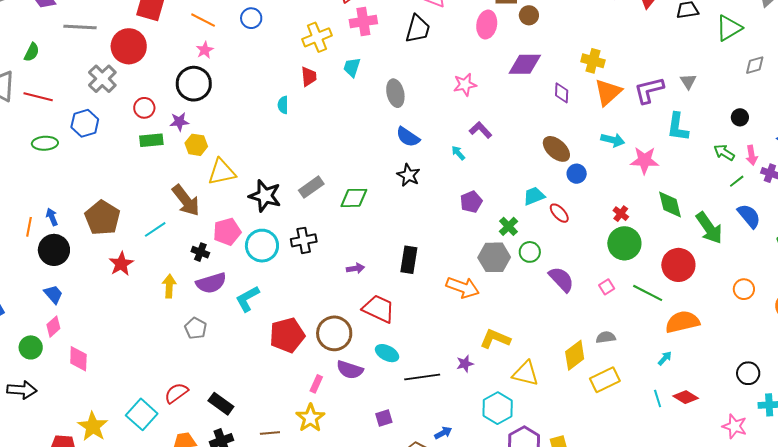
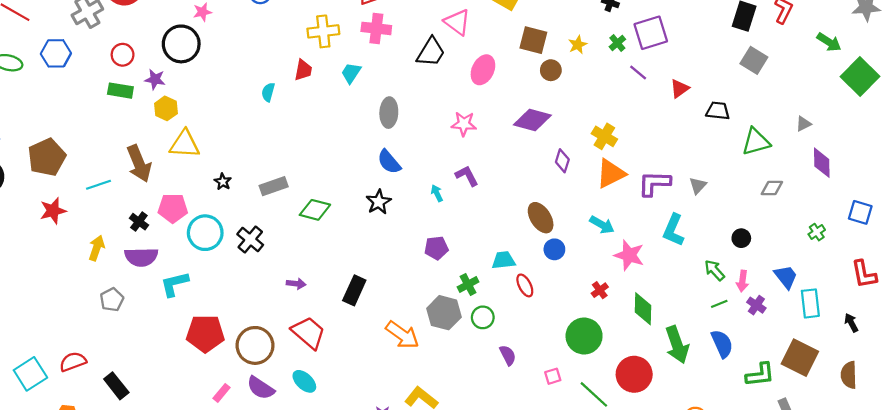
pink ellipse: (487, 25) -> (483, 70), moved
black star: (265, 196) -> (223, 182), size x0.5
red cross: (621, 214) -> (600, 290), moved
black cross: (304, 240) -> (250, 239), turned 35
purple semicircle: (561, 279) -> (508, 355), size x0.7

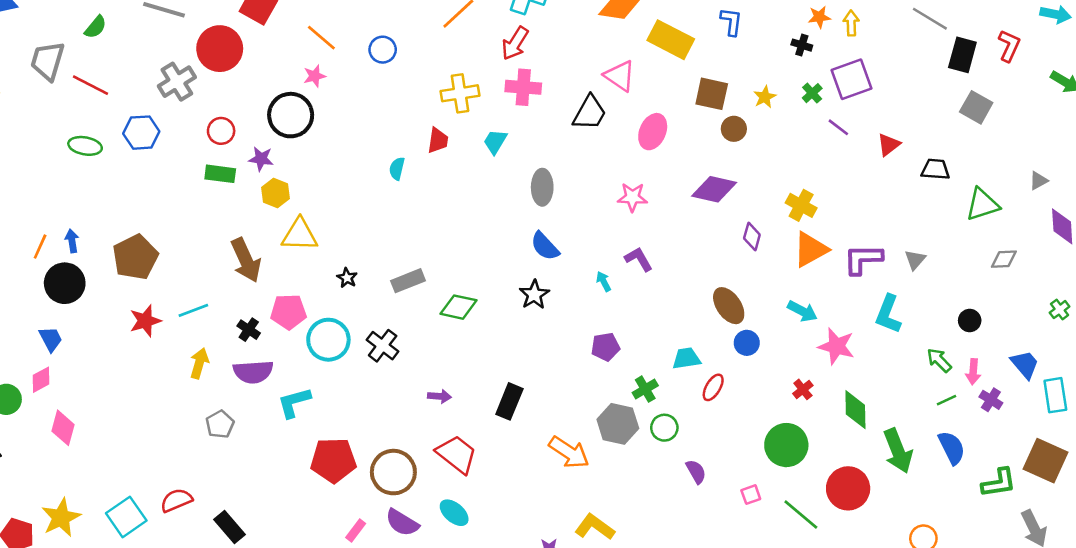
cyan line: (99, 185) -> (193, 310), moved
red ellipse: (525, 285) -> (713, 387), turned 60

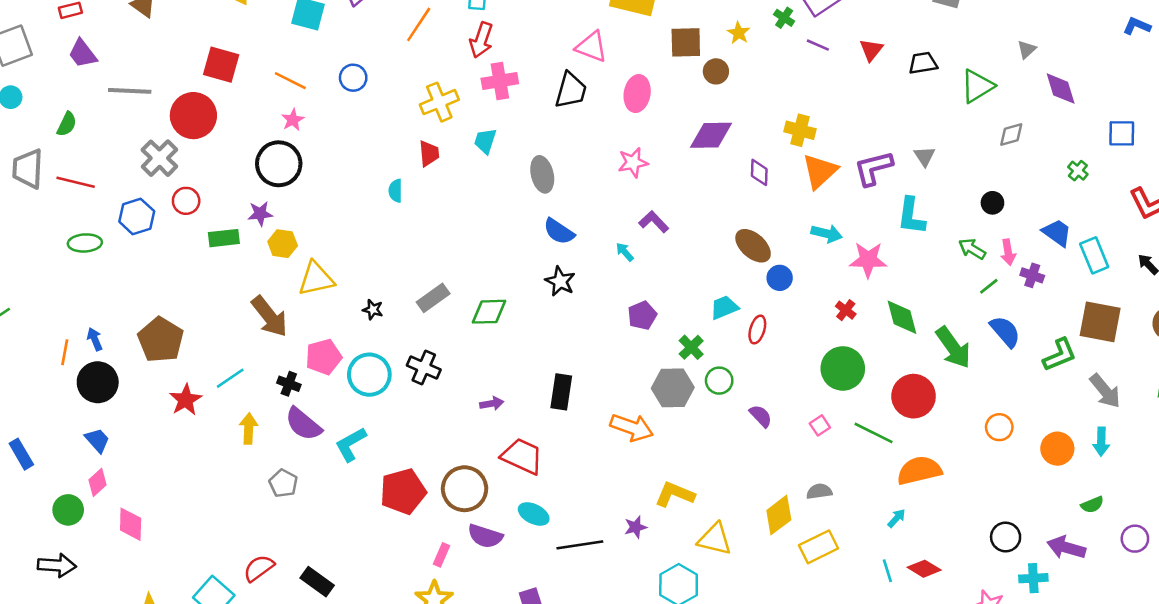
red circle: (221, 131) -> (186, 201), moved
purple semicircle: (253, 372) -> (303, 424), turned 57

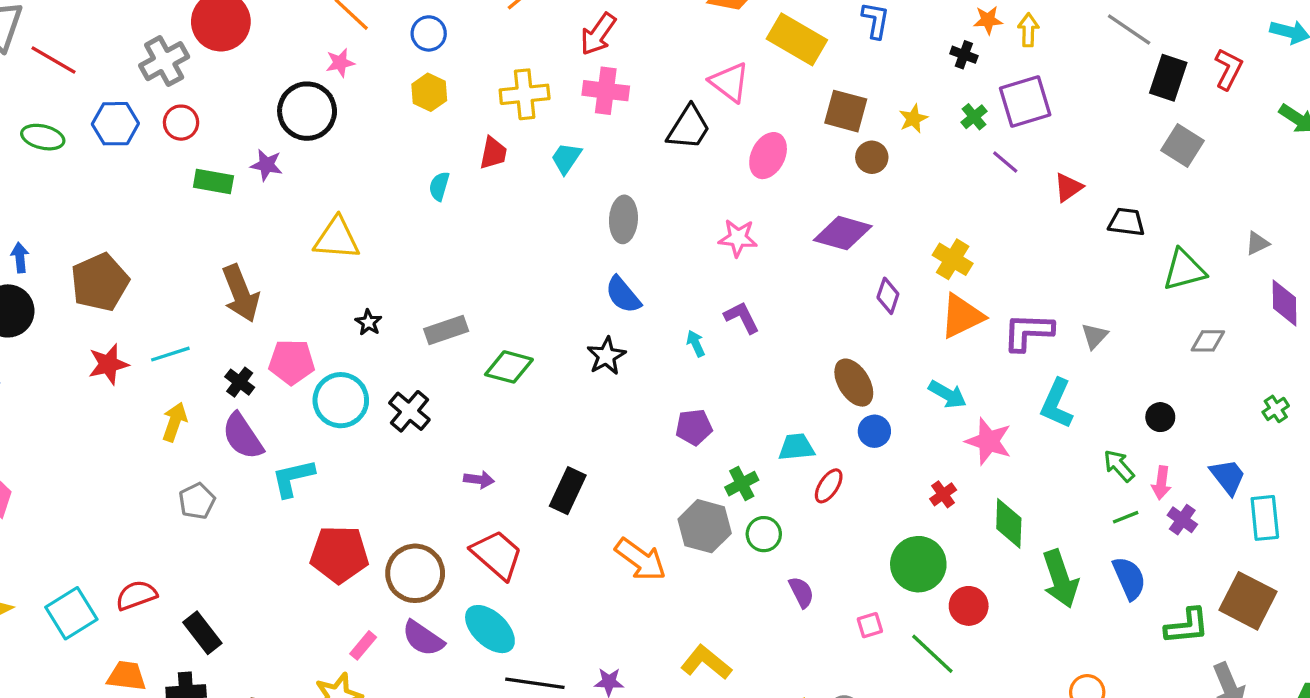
yellow hexagon: (283, 244) -> (429, 92), moved
yellow triangle: (316, 279) -> (337, 238), moved
red circle: (914, 396) -> (969, 606), moved, size x0.7
yellow L-shape: (675, 494) -> (706, 662), moved
cyan ellipse: (534, 514) -> (490, 629), size x1.4

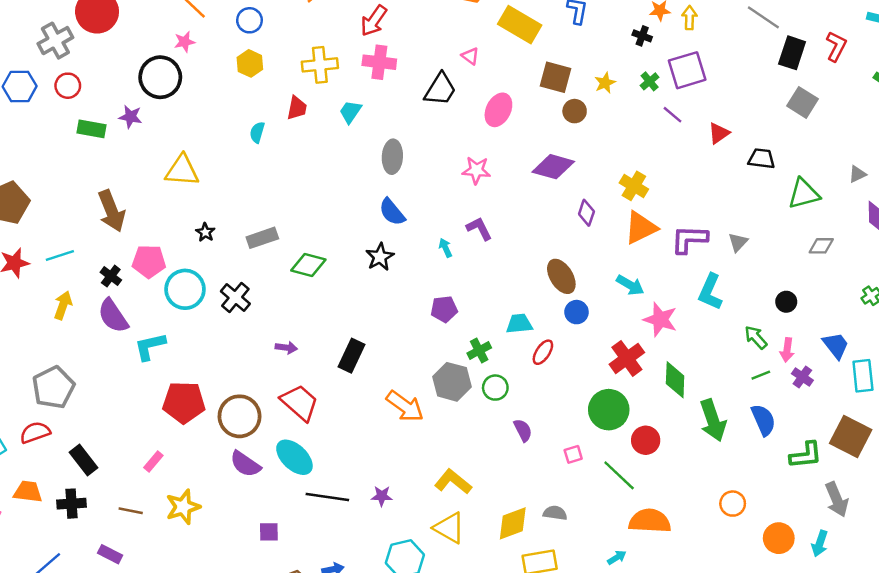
pink triangle: (730, 82) -> (470, 56), size x0.6
red cross: (943, 494) -> (627, 358), size x1.8
gray pentagon: (197, 501) -> (53, 387), moved, size x1.6
pink rectangle: (363, 645) -> (153, 461), moved

